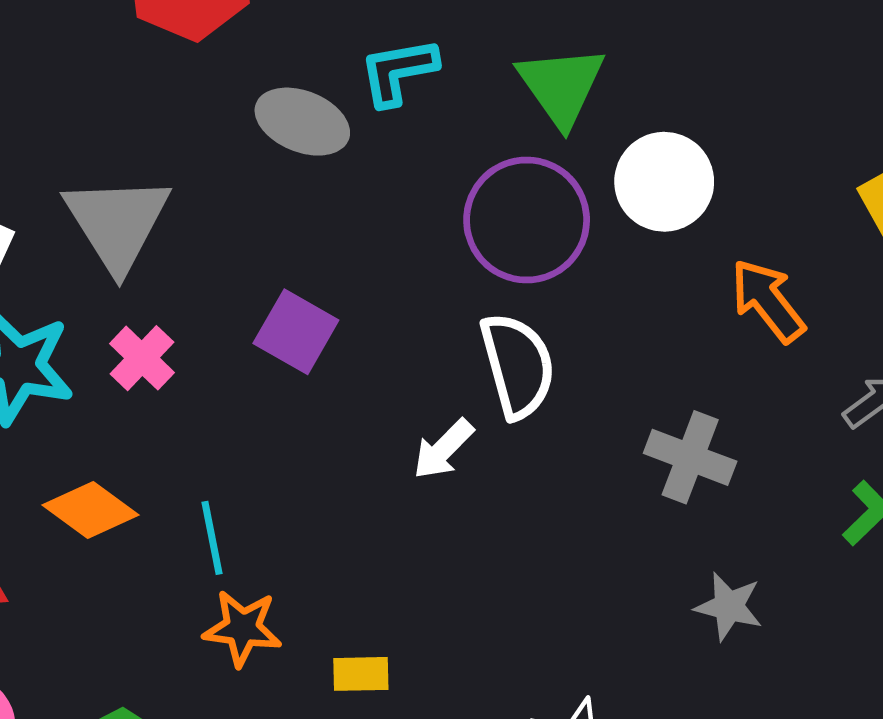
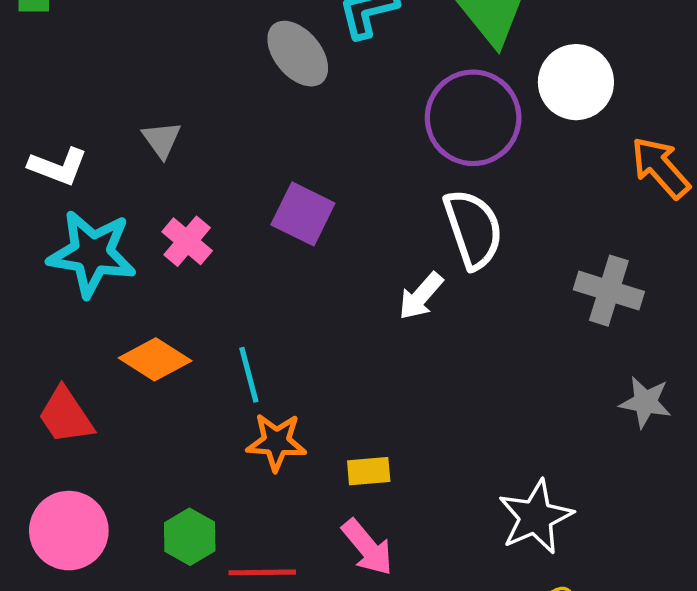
gray ellipse: (302, 122) -> (298, 54), turned 32
gray triangle: (117, 223) -> (162, 140), size x0.5

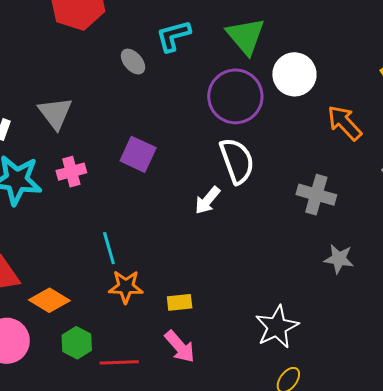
gray ellipse: (298, 54) -> (133, 62), size x0.7
gray triangle: (162, 140) -> (55, 113), size x1.5
pink cross: (187, 241) -> (71, 172), turned 36
orange diamond: (155, 359) -> (49, 300), moved

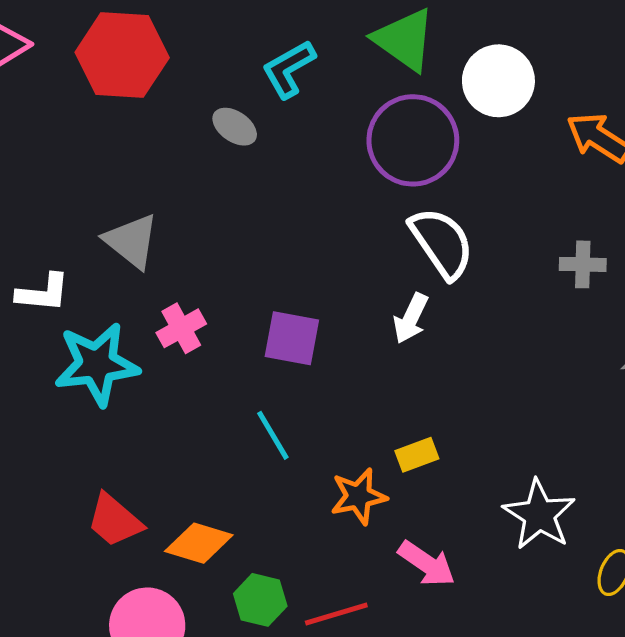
purple square: (138, 154) -> (292, 338), moved
gray cross: (316, 195) -> (583, 264), size x0.7
orange star: (126, 287) -> (359, 496), moved
yellow rectangle: (180, 302) -> (417, 455), moved
white star: (277, 327) -> (539, 515), moved

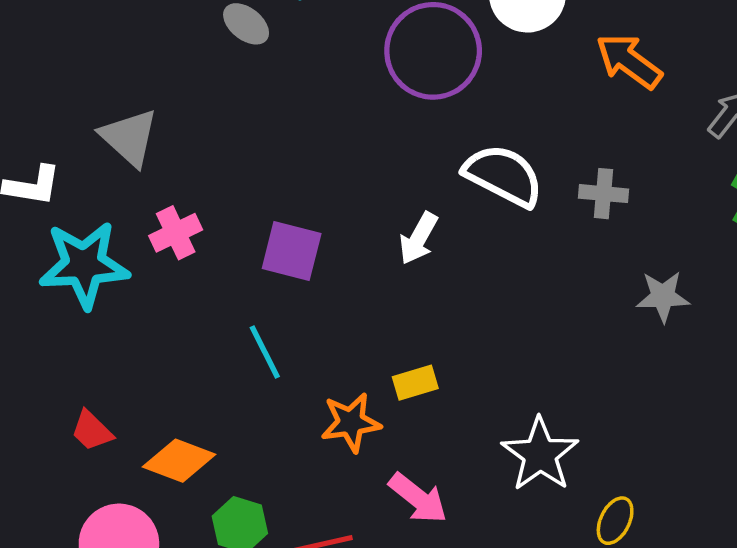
white semicircle: (442, 243) -> (503, 175), moved, turned -32
red trapezoid: (115, 520) -> (92, 431), size x0.7

